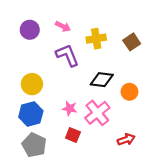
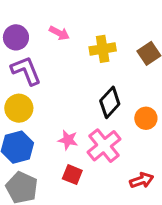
purple L-shape: (67, 55) -> (26, 71), moved
black diamond: (102, 80) -> (110, 102), turned -55

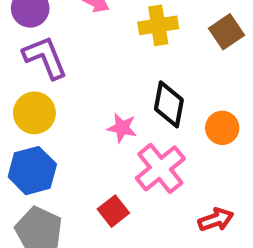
black diamond: (110, 102) -> (169, 104), turned -32
pink star: (68, 140) -> (122, 128), moved
red square: (72, 175) -> (113, 211), turned 30

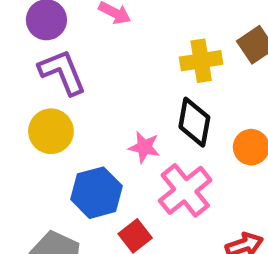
yellow cross: (158, 25) -> (201, 61), moved
blue hexagon: (32, 171) -> (96, 193), moved

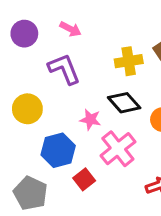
purple L-shape: (62, 72) -> (64, 69), moved
black diamond: (194, 122) -> (124, 103), turned -52

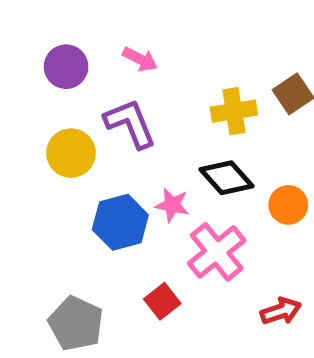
yellow circle: (27, 109) -> (71, 153), moved
blue hexagon: (58, 150) -> (120, 222), moved

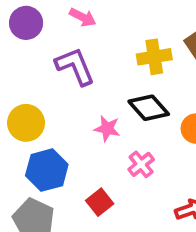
yellow circle: (71, 153) -> (26, 123), moved
blue hexagon: (120, 222) -> (47, 170), moved
pink cross: (217, 252) -> (141, 164), size x0.6

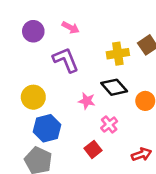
red square: (100, 202) -> (93, 149), moved

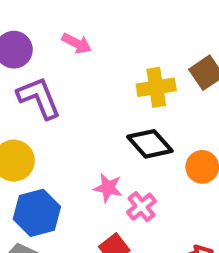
purple L-shape: (66, 60) -> (39, 98), moved
pink star: (87, 101) -> (108, 188), moved

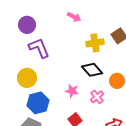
pink arrow: (77, 43) -> (74, 17), moved
pink cross: (142, 207) -> (97, 97), moved

